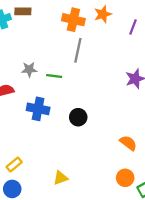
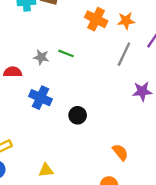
gray line: (78, 50) -> (124, 54), moved
green line: (54, 76) -> (66, 53), moved

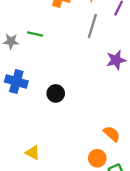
orange semicircle: (120, 152) -> (112, 134), moved
yellow triangle: (46, 170) -> (33, 153), turned 42

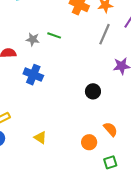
black circle: (56, 93) -> (93, 91), moved
orange circle: (97, 158) -> (89, 142), moved

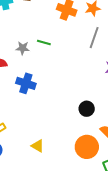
black circle: (93, 91) -> (87, 109), moved
orange circle: (89, 142) -> (87, 147), size x1.5

